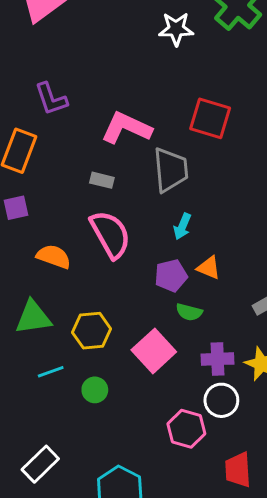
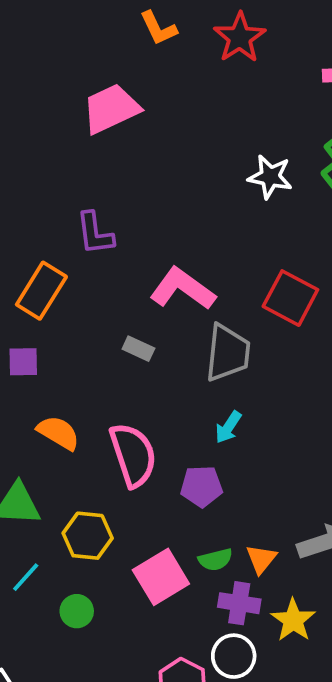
pink semicircle: (110, 234) -> (133, 455), moved
orange triangle: (209, 268) -> (261, 559), moved, turned 35
green semicircle: (189, 312) -> (215, 560), moved, turned -40
cyan line: (51, 372) -> (26, 577), turned -40

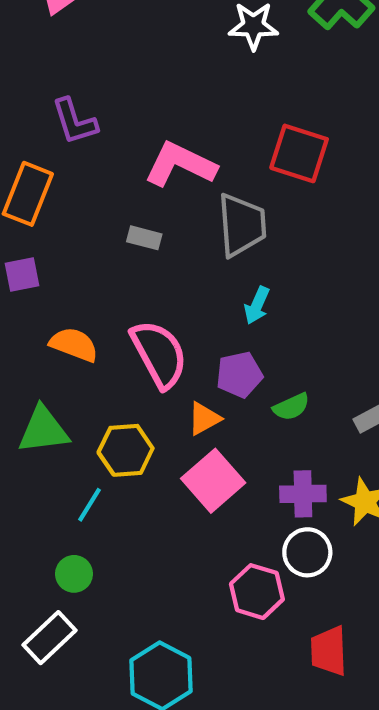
orange triangle: (261, 559) -> (204, 419), moved, turned 32
green semicircle: (215, 560) -> (291, 407), moved
cyan line: (26, 577) -> (90, 505), moved
green circle: (77, 611) -> (74, 574), moved

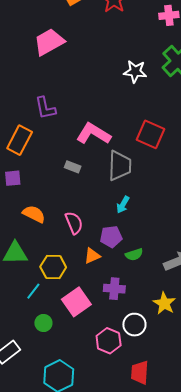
pink semicircle: (159, 354) -> (74, 223), size x0.7
pink square: (213, 481) -> (76, 302), moved
purple cross: (303, 494) -> (114, 289), moved
green circle: (74, 574) -> (43, 323), moved

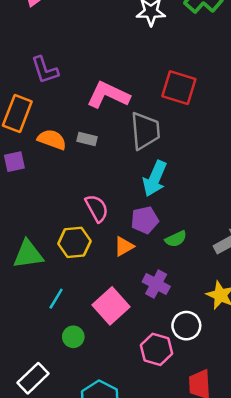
cyan arrow: (123, 205) -> (155, 179), size x1.6
orange semicircle: (34, 214) -> (52, 139), moved
yellow hexagon: (53, 267) -> (74, 242), moved
purple cross: (114, 289) -> (156, 284), turned 30

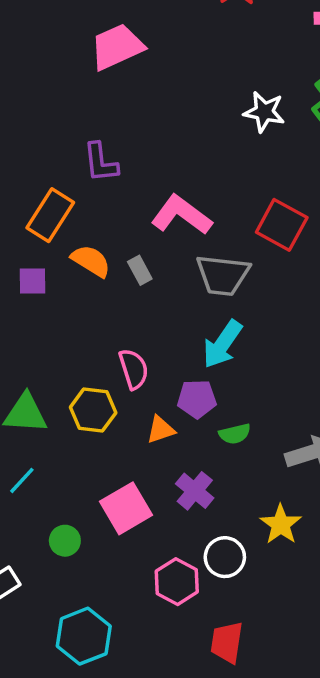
gray trapezoid: (145, 131) -> (223, 275), turned 90
gray rectangle: (87, 139) -> (140, 270), turned 36
cyan line: (56, 299) -> (22, 480), moved

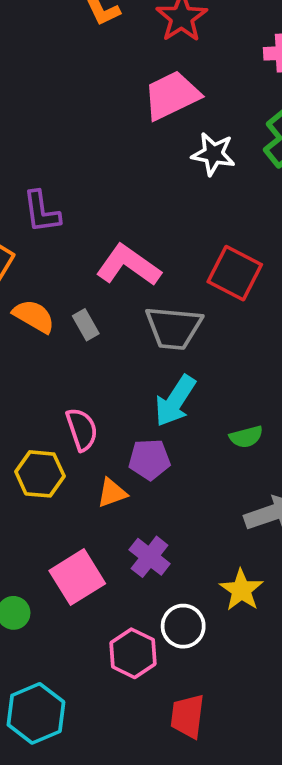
pink trapezoid: (117, 47) -> (172, 95), moved
green semicircle: (235, 434) -> (246, 437), moved

